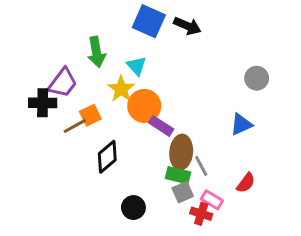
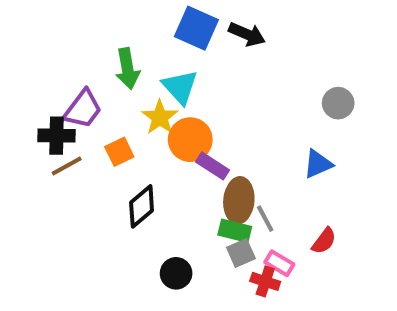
cyan triangle: (137, 66) -> (180, 87), size x1.4
brown line: (75, 126) -> (67, 166), moved

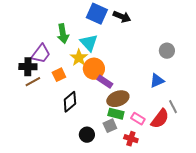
brown ellipse: (239, 200) -> (118, 99), turned 65
gray line: (265, 219) -> (173, 107), moved
red semicircle: (324, 241) -> (160, 119), size x1.5
gray square: (241, 253) -> (110, 126), moved
pink rectangle: (279, 263) -> (138, 119), moved

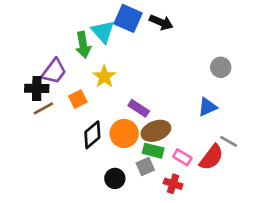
cyan triangle: (89, 43) -> (103, 32), moved
orange circle: (94, 69) -> (124, 133), moved
gray line: (173, 107) -> (229, 141), turned -32

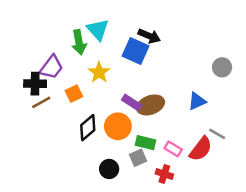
blue square: (128, 18) -> (135, 51), moved
black arrow: (161, 22) -> (149, 36), moved
gray circle: (221, 67) -> (222, 67), moved
brown ellipse: (156, 131) -> (151, 105), moved

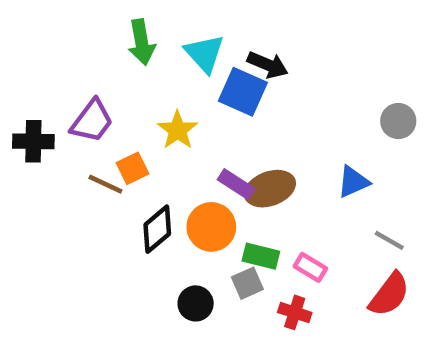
cyan triangle: (98, 30) -> (205, 53), moved
green arrow: (79, 42) -> (141, 42), moved
black cross: (35, 84) -> (33, 141), moved
brown line: (41, 102) -> (105, 184), moved, turned 54
red semicircle: (201, 149) -> (389, 294), moved

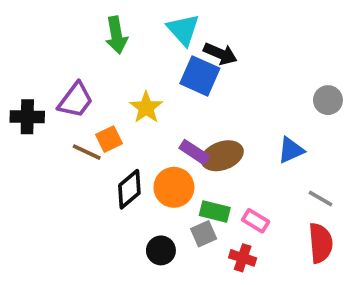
cyan triangle: (205, 53) -> (183, 30), moved
red semicircle: (389, 294) -> (321, 243), turned -42

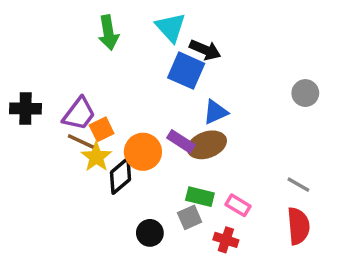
purple trapezoid: (76, 100) -> (79, 114), moved
yellow star: (146, 108) -> (96, 157), moved
blue triangle: (291, 150) -> (215, 112), moved
orange circle: (174, 187) -> (143, 152), moved

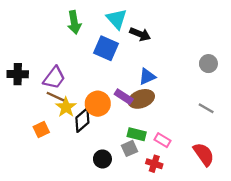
blue square: (186, 71) -> (106, 48), moved
orange square: (102, 129) -> (41, 130), moved
gray line: (298, 185) -> (206, 108), moved
red semicircle: (298, 226) -> (204, 154), turned -30

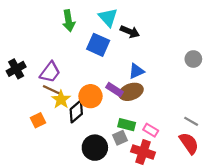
black cross: (18, 74) -> (16, 69), turned -30
gray line: (206, 108) -> (191, 121), moved
black circle: (102, 159) -> (95, 148), size x1.5
red cross: (154, 164) -> (143, 152), size x1.5

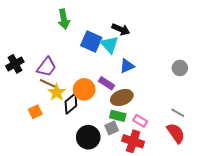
cyan triangle: (108, 17) -> (110, 45), moved
gray circle: (193, 59) -> (180, 68), moved
brown ellipse: (131, 92) -> (122, 97), moved

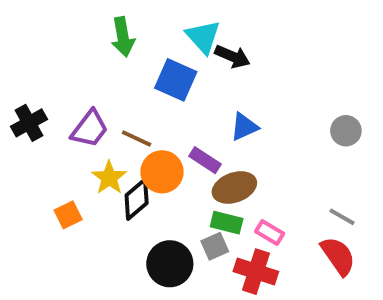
cyan triangle: (110, 45) -> (203, 37), moved
brown line: (48, 83) -> (137, 139), moved

